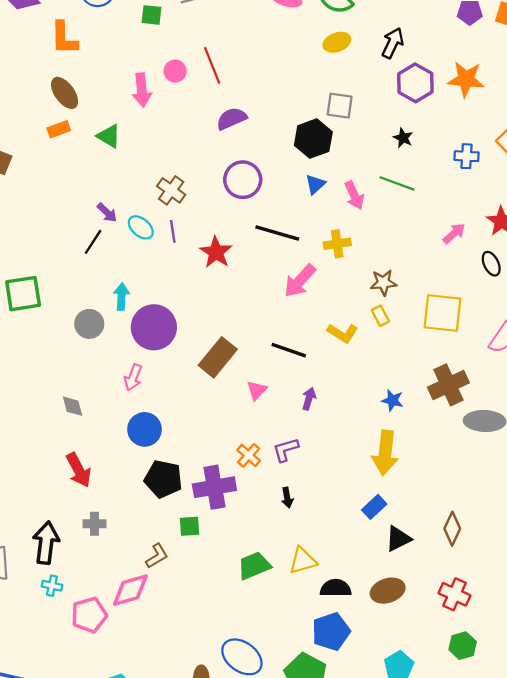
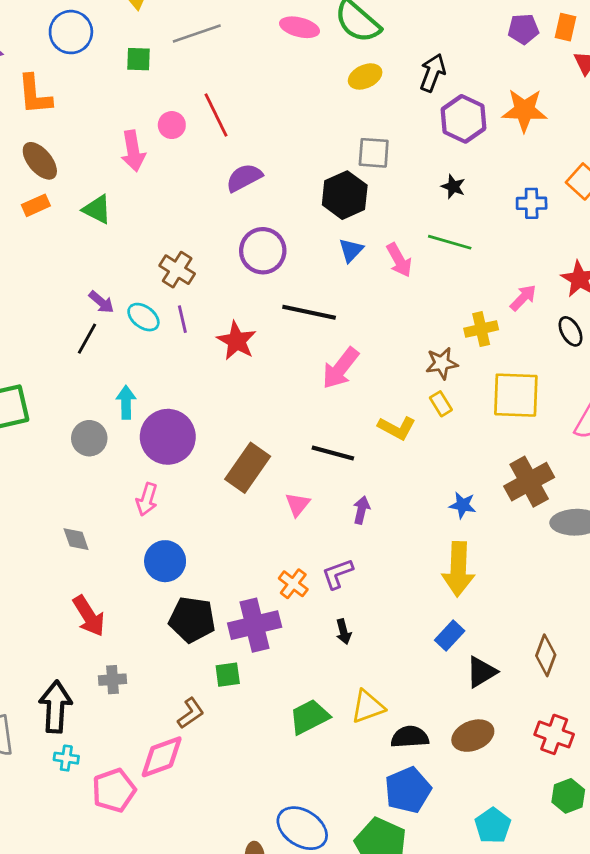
yellow cross: (337, 244) -> (481, 329), moved

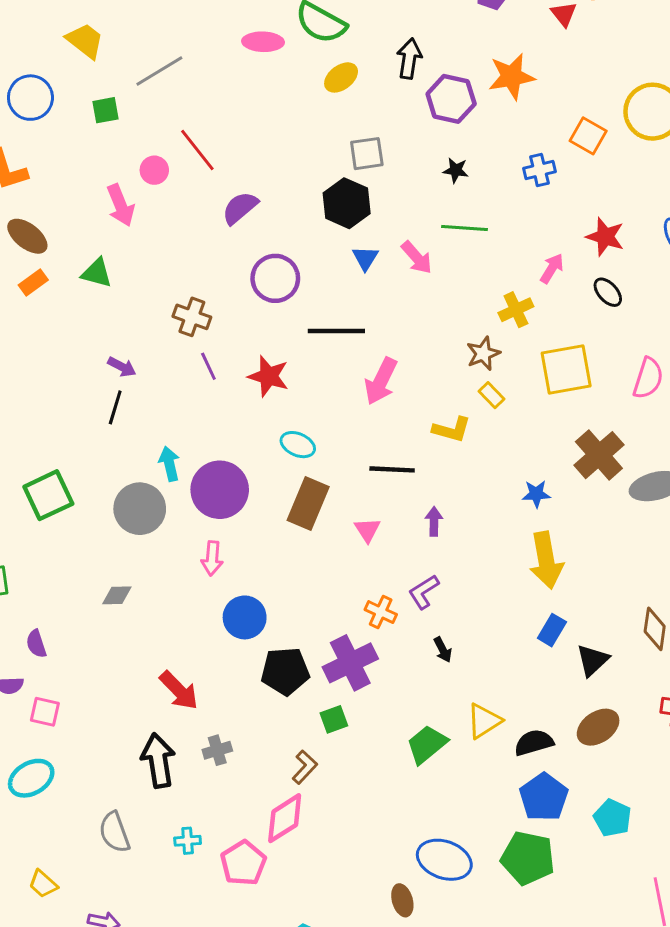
cyan ellipse: (143, 317) -> (298, 445), moved
gray circle: (89, 438) -> (140, 509), size x1.4
gray diamond: (76, 539) -> (117, 595), moved, turned -60
black arrow: (55, 707) -> (158, 761), moved
cyan pentagon: (493, 826) -> (612, 818), moved

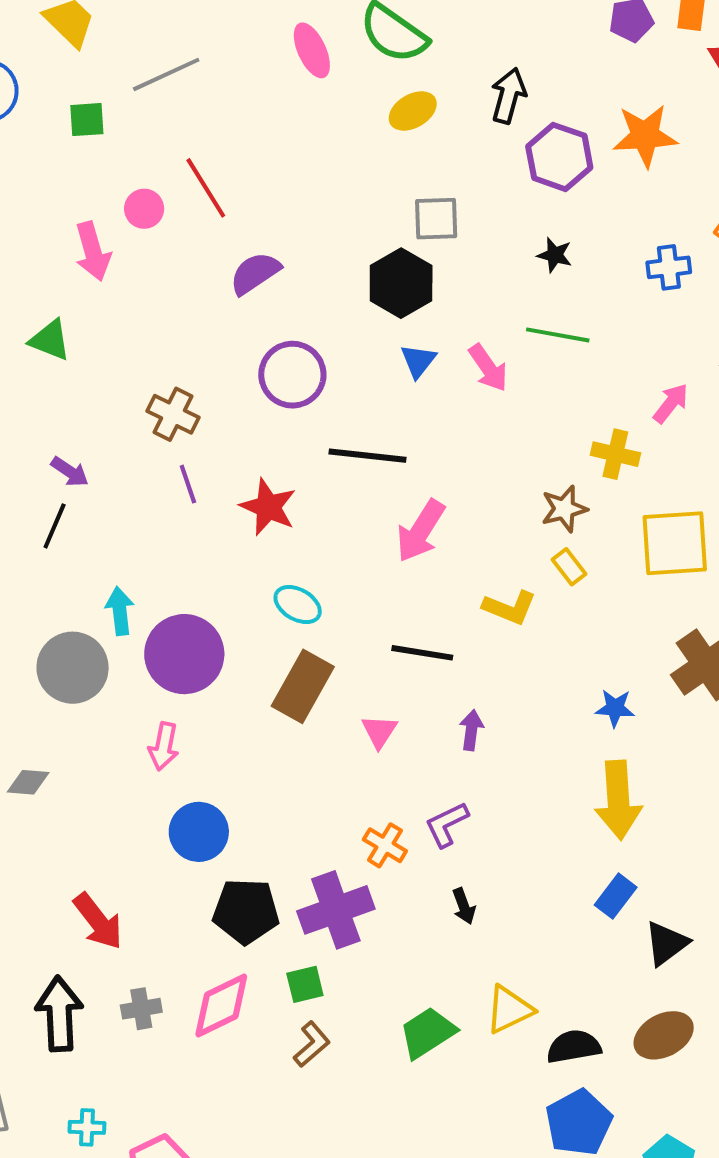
pink ellipse: (263, 42) -> (312, 50), turned 57
yellow cross: (516, 310) -> (615, 454), turned 32
brown L-shape: (305, 767) -> (312, 1044), moved
pink diamond: (285, 818) -> (221, 1006), moved

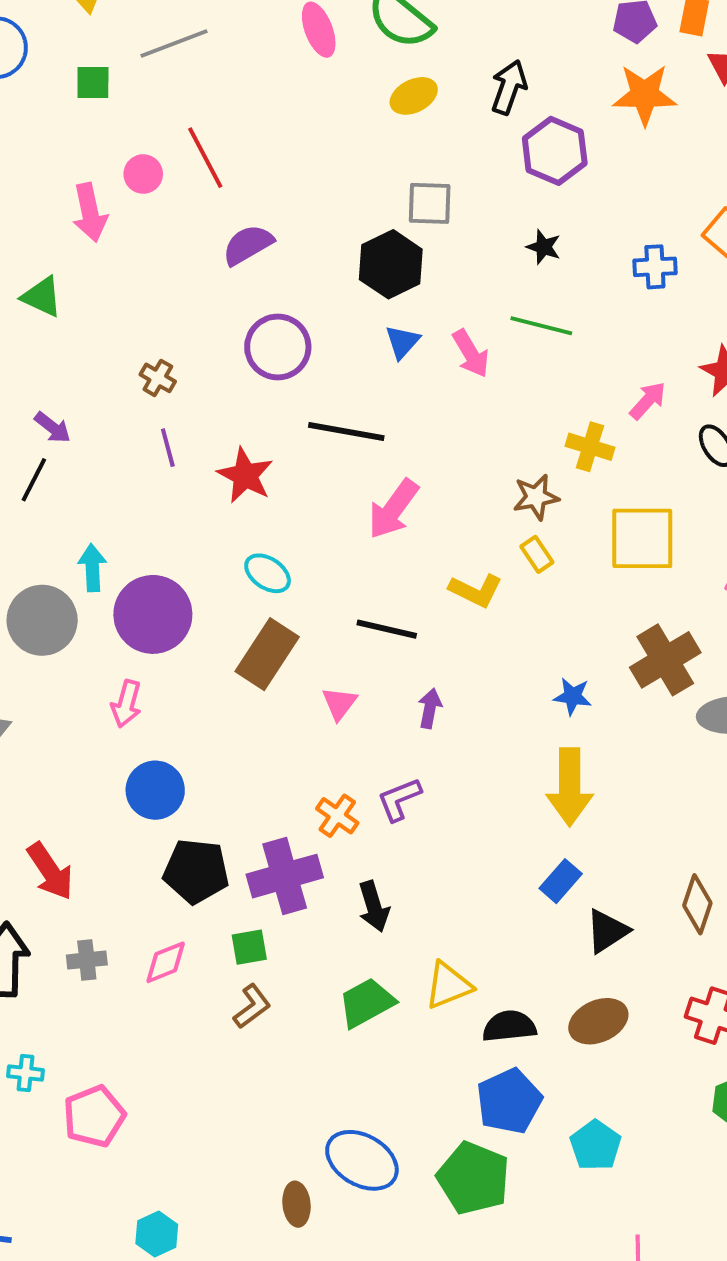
orange star: (645, 136) -> (645, 95), moved
brown cross: (173, 414) -> (158, 378), size x0.7
black arrow: (464, 906) -> (374, 906), moved, size x1.4
pink diamond: (221, 1006) -> (166, 962), size x0.7

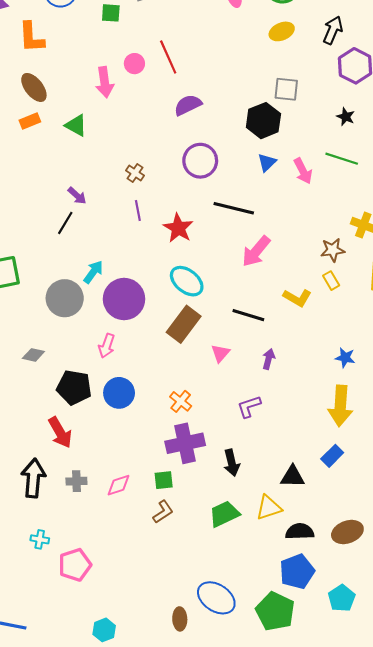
cyan arrow: (92, 568) -> (93, 272), turned 35
cyan ellipse: (268, 573) -> (187, 281), size x1.4
orange cross: (337, 816) -> (181, 401), moved
black pentagon: (196, 871) -> (74, 387), moved
black triangle: (607, 931) -> (293, 477), moved, turned 30

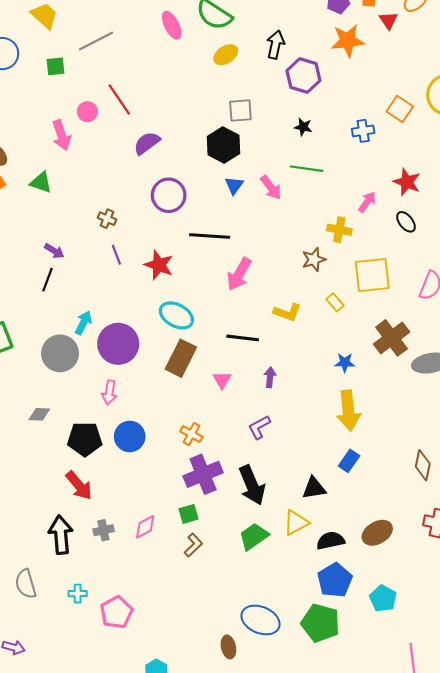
yellow rectangle: (331, 281) -> (335, 302), moved
black arrow: (232, 463) -> (252, 485), size x1.5

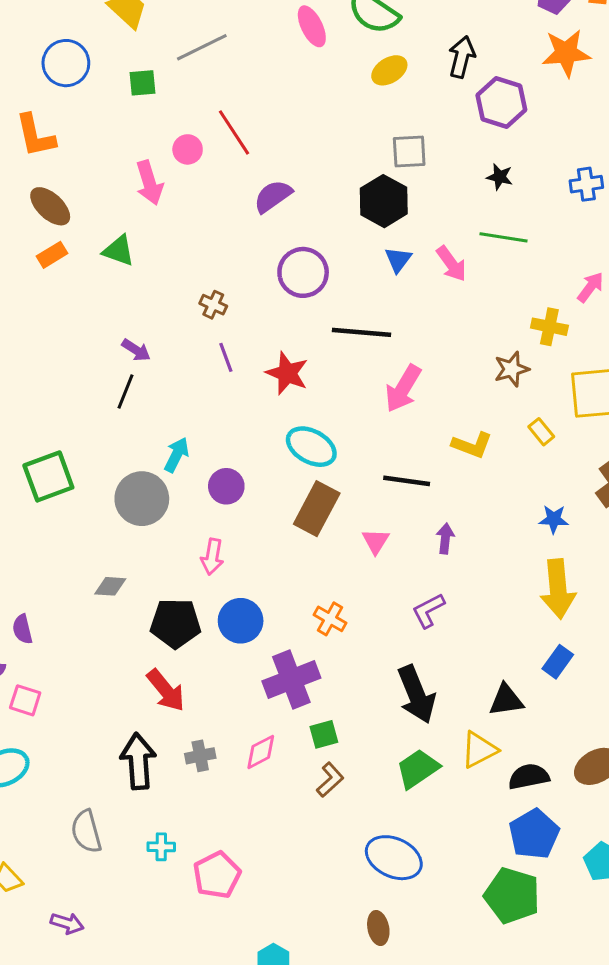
purple circle: (118, 344) -> (226, 486), size x0.6
purple cross: (203, 474) -> (291, 679), moved
blue ellipse: (260, 620) -> (394, 858), moved

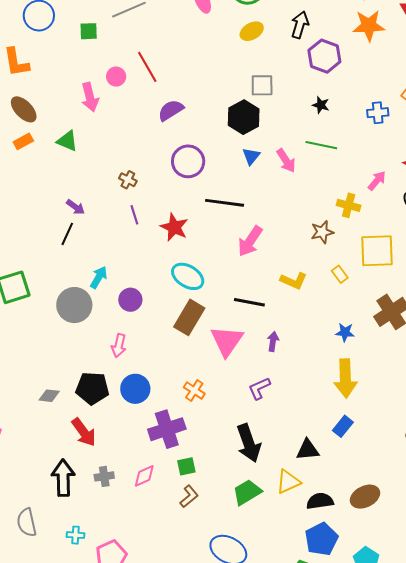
pink triangle: (376, 541) -> (227, 341), size x1.8
gray diamond: (110, 586) -> (49, 396), moved

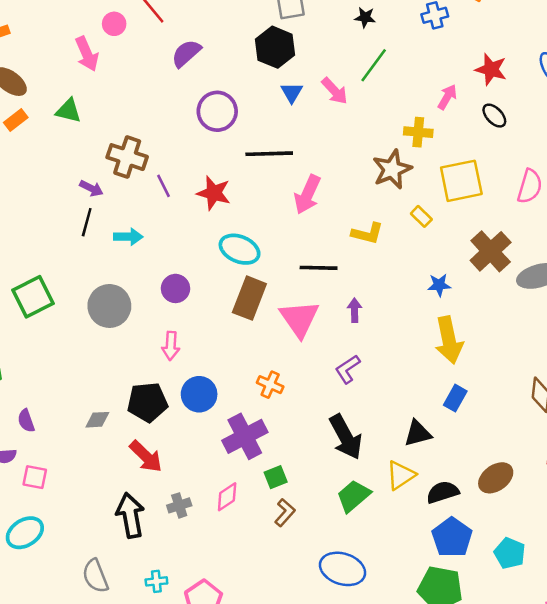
green line: (321, 145) -> (374, 65), turned -56
brown cross: (128, 180) -> (127, 157), moved, size x1.8
brown star: (322, 232) -> (392, 169), size x1.4
cyan arrow: (99, 277) -> (128, 237), moved, turned 70

